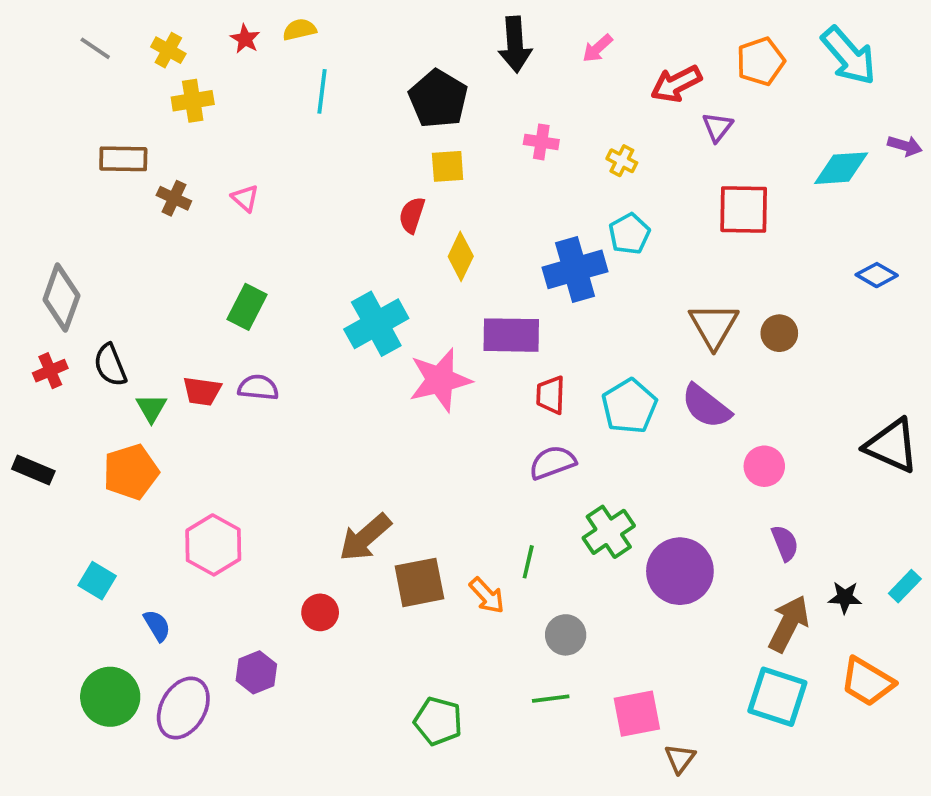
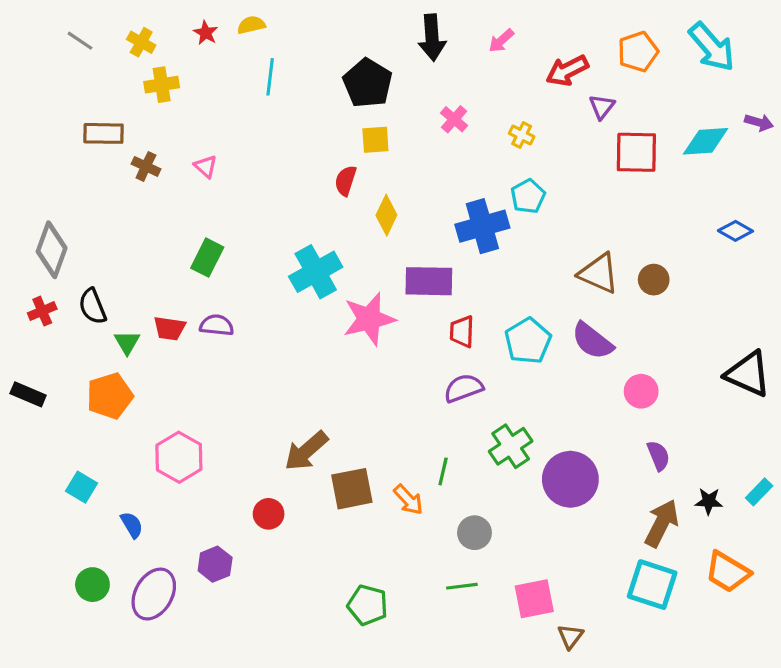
pink cross: (541, 142) -> (454, 119), turned 32
red square: (744, 209) -> (636, 152), moved
brown triangle: (714, 326) -> (599, 273), turned -36
green circle: (110, 697) -> (92, 585), size x0.7

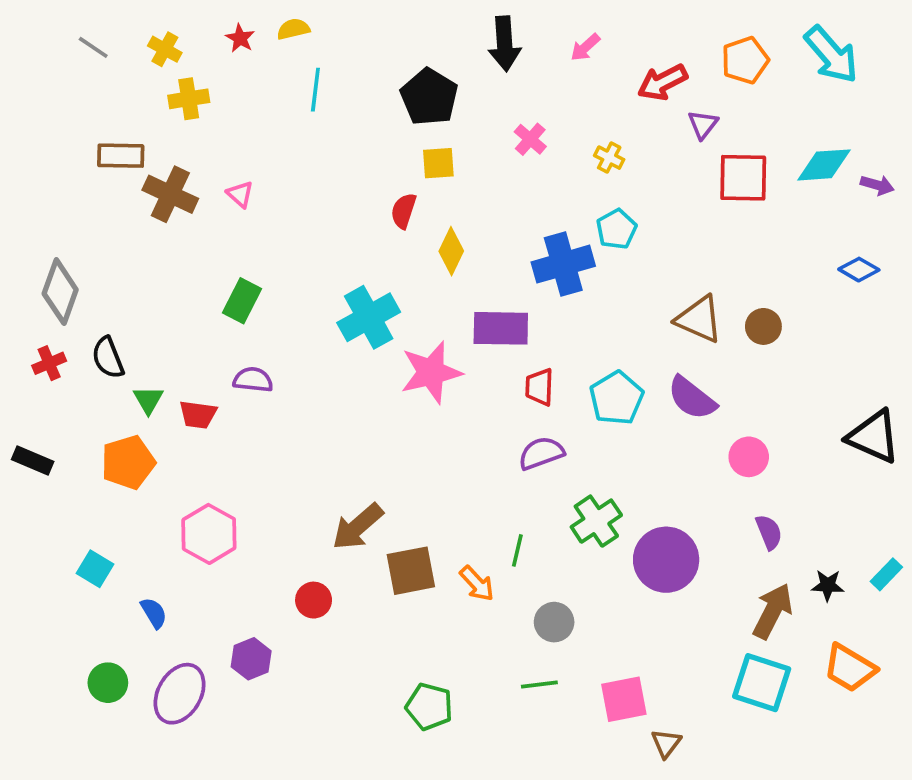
purple arrow: (759, 122) -> (877, 185), moved
brown cross: (146, 166) -> (170, 194), size x1.6
red trapezoid: (170, 328) -> (198, 415), moved

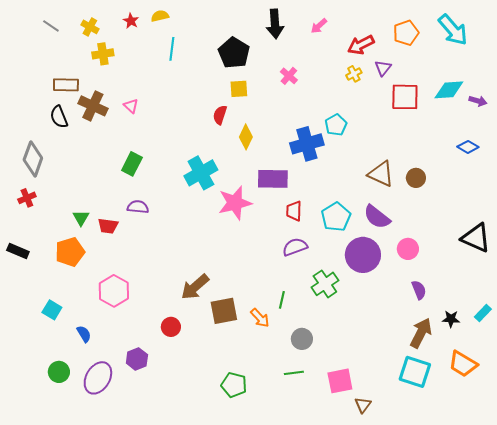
yellow cross: (609, 158) -> (354, 74), moved, turned 35
black semicircle: (108, 358) -> (59, 117), moved
purple circle: (666, 560) -> (363, 255), moved

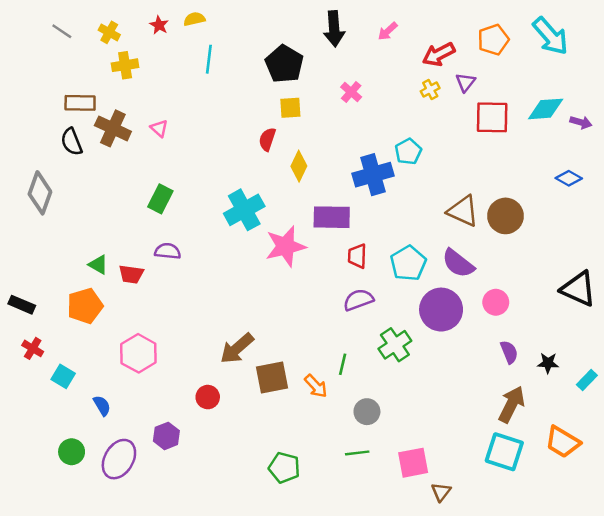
brown circle: (416, 178) -> (505, 216), size x1.5
red cross: (27, 198) -> (33, 348), moved, turned -36
green triangle: (81, 218) -> (98, 265), turned -30
black star: (451, 319) -> (548, 363), moved

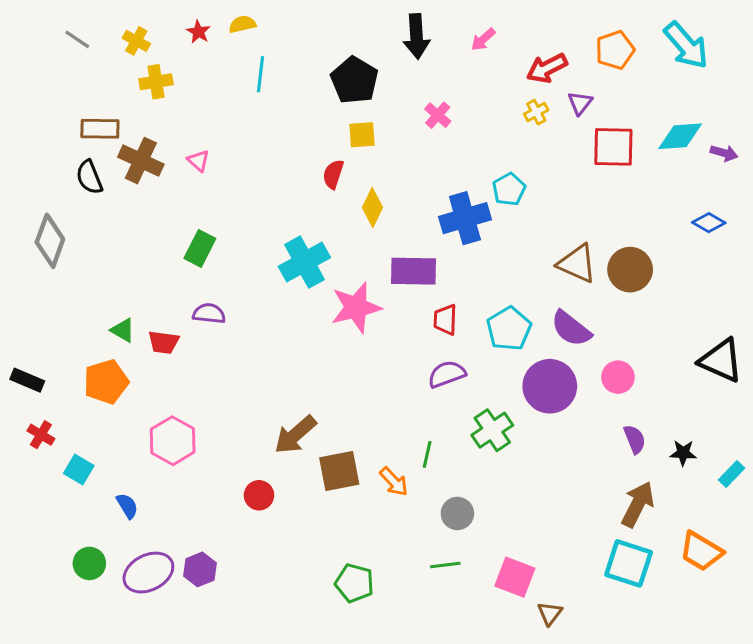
purple hexagon: (166, 436) -> (200, 569), moved
purple ellipse: (119, 459) -> (148, 573), turned 33
pink square: (413, 463) -> (515, 577), turned 32

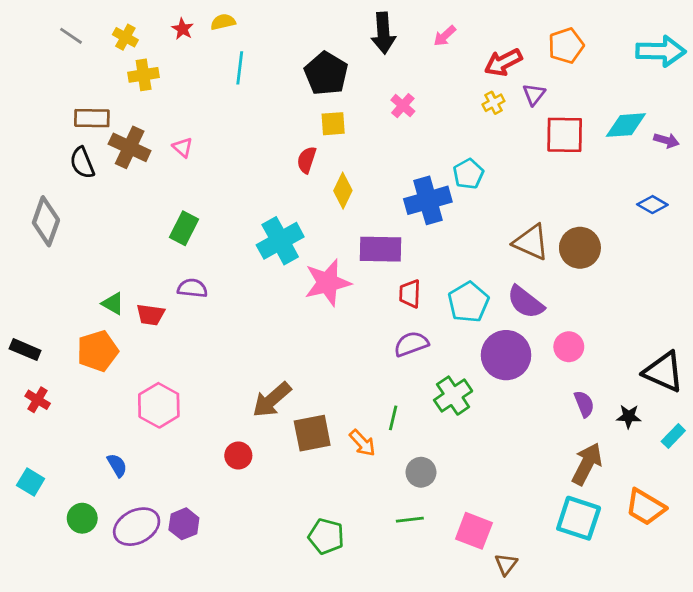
cyan arrow: (686, 45) -> (661, 51), moved, turned -48
black triangle: (721, 360) -> (664, 372), moved
cyan square: (79, 470) -> (31, 482), moved

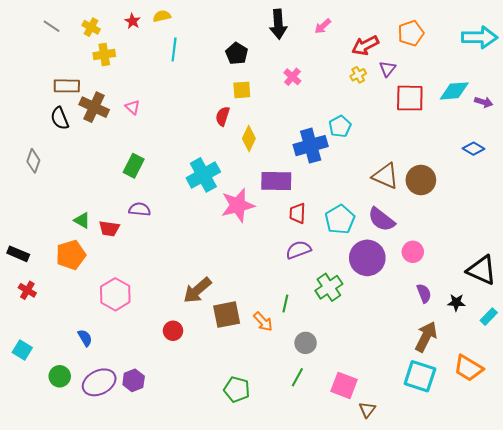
black pentagon: (326, 73) -> (237, 54), size x0.7
gray diamond: (46, 221) -> (33, 161), size x0.7
green line: (410, 520) -> (297, 377), turned -54

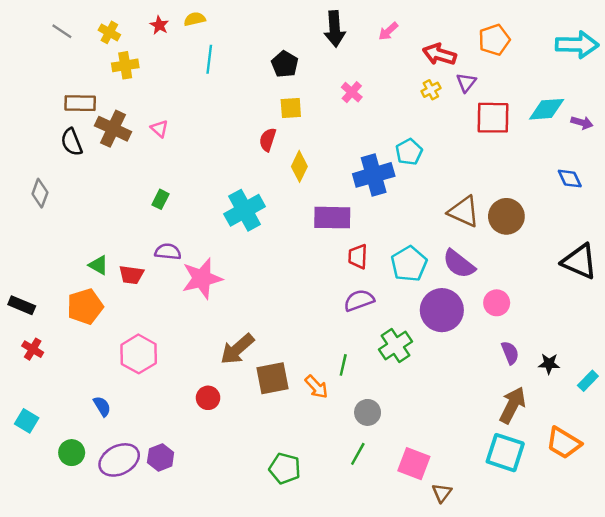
red arrow: (365, 45) -> (439, 54), turned 44
blue diamond: (474, 149) -> (570, 179), turned 35
green rectangle: (134, 166) -> (161, 199), size x0.7
pink star: (238, 205) -> (202, 278), moved
black triangle: (482, 270) -> (579, 261), moved

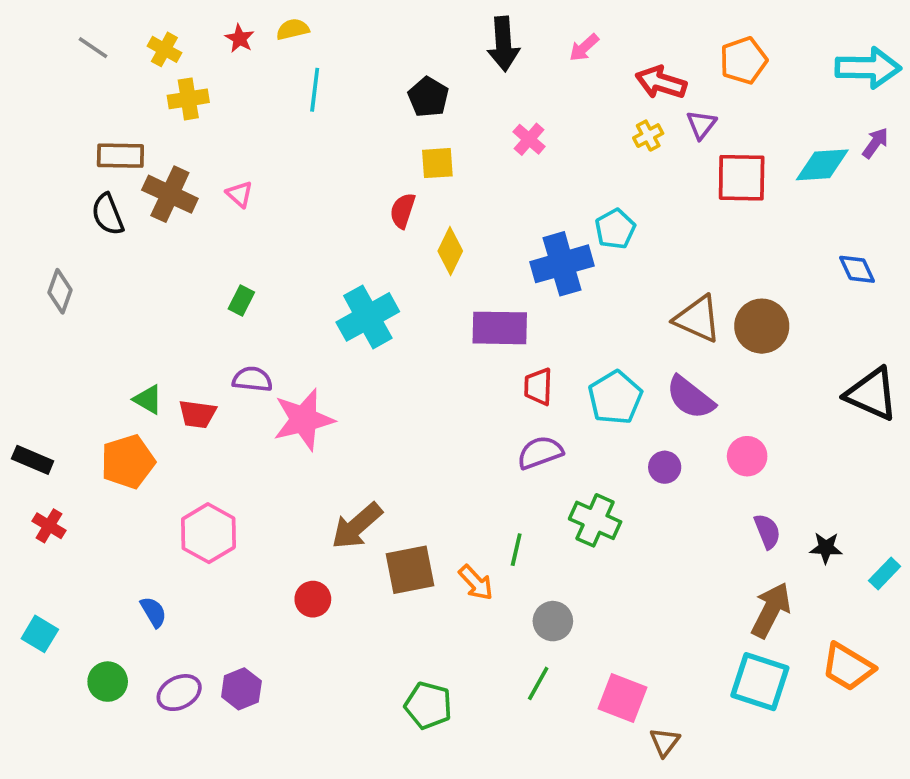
purple arrow: (582, 123) -> (875, 143), moved, turned -70
purple circle: (442, 310) -> (665, 467), size x0.5
green cross: (396, 345) -> (595, 520), turned -32
purple ellipse: (119, 460) -> (179, 693), size x0.7

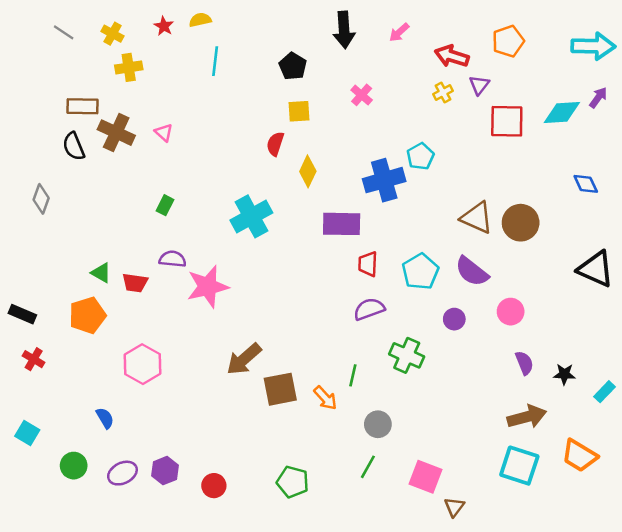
red circle: (313, 599) -> (214, 486), moved
brown arrow: (771, 610) -> (527, 417), turned 48

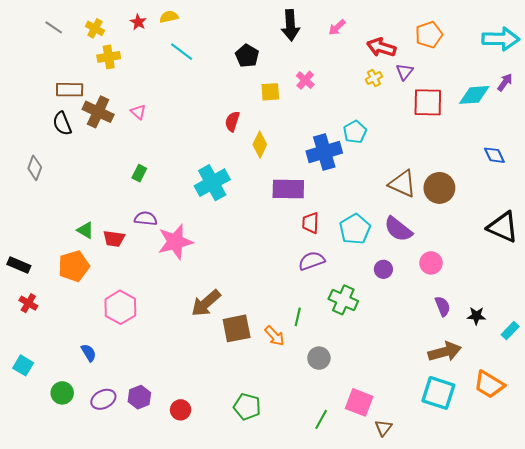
cyan line: (215, 61) -> (182, 52), turned -60
yellow square: (299, 111) -> (270, 92), moved
green line: (368, 467) -> (321, 419), moved

